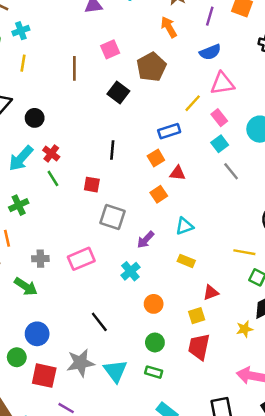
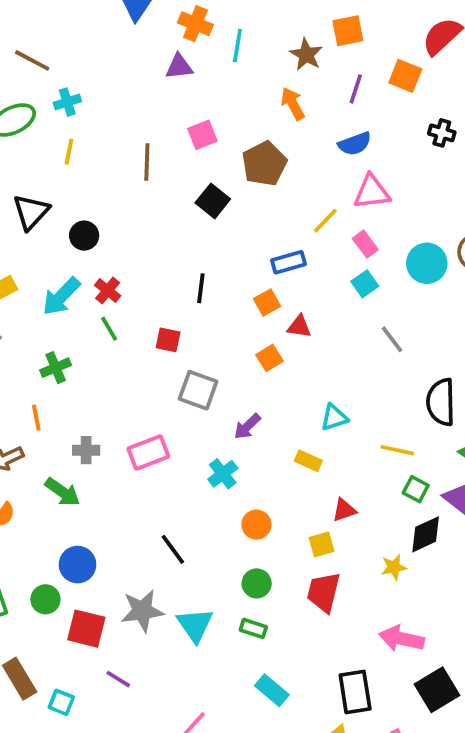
gray line: (231, 171) -> (392, 339), moved
cyan triangle: (185, 226) -> (334, 417), moved

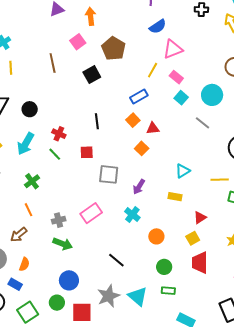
orange arrow: (293, 104) -> (91, 16), moved, turned 36
black square: (213, 201) -> (92, 75), turned 36
cyan circle: (427, 263) -> (212, 95), moved
red cross: (108, 291) -> (59, 134), moved
green arrow: (62, 492) -> (63, 244), moved

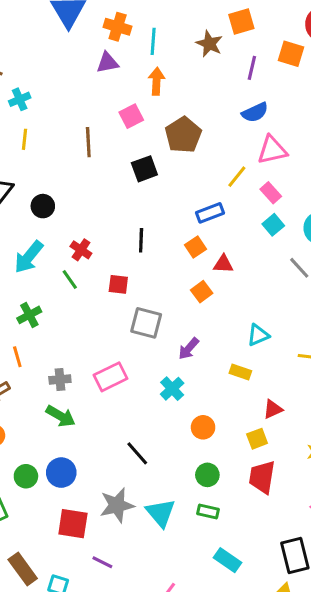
green circle: (57, 303) -> (26, 476), moved

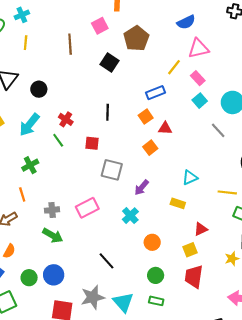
black square: (144, 169) -> (109, 62), turned -36

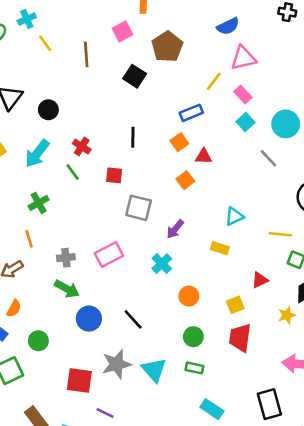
yellow line: (26, 43) -> (45, 43), moved, turned -40
red triangle: (201, 229) -> (260, 280), moved
blue circle: (54, 275) -> (89, 319), moved

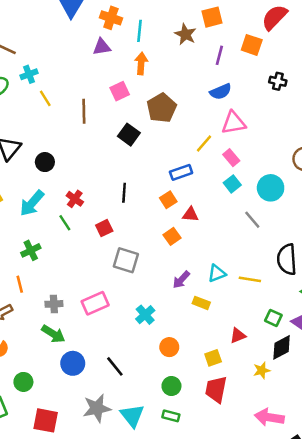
red square: (114, 175) -> (104, 228), turned -35
purple arrow: (175, 229) -> (181, 280), moved
yellow line: (280, 234) -> (250, 279), moved
red square: (79, 380) -> (46, 420), moved

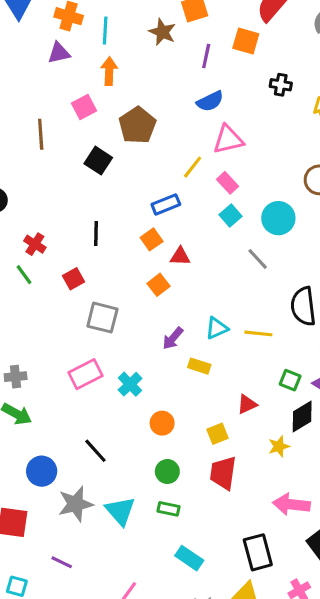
pink rectangle: (95, 303) -> (86, 374), moved
blue circle: (73, 363) -> (42, 471), moved

